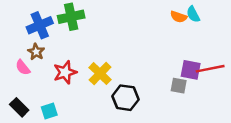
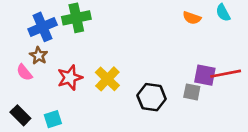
cyan semicircle: (193, 14) -> (223, 13), moved
black hexagon: (125, 98) -> (152, 97), moved

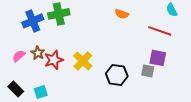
orange semicircle: (192, 18) -> (122, 14), moved
brown star: (39, 56) -> (38, 53), moved
pink semicircle: (24, 72) -> (19, 56), turned 88
red line: (226, 74) -> (160, 31), moved, turned 30

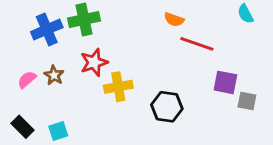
red line: (160, 31) -> (197, 44), moved
red star: (54, 60) -> (94, 62), moved
yellow cross: (83, 61) -> (118, 87), turned 36
gray square: (148, 71) -> (247, 101), moved

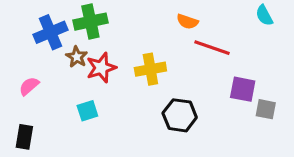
brown star: (54, 75) -> (77, 57), moved
yellow cross: (118, 87) -> (150, 69), moved
black rectangle: (23, 127) -> (24, 137), turned 55
cyan square: (58, 131) -> (87, 111), moved

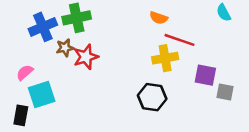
brown star: (77, 57) -> (65, 48), turned 30
yellow cross: (150, 69) -> (165, 58), moved
cyan square: (87, 111) -> (42, 95), moved, size x1.5

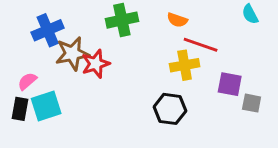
green cross: (77, 18) -> (122, 20), moved
brown star: (65, 48) -> (72, 54), size x1.6
black rectangle: (21, 115) -> (20, 109), moved

